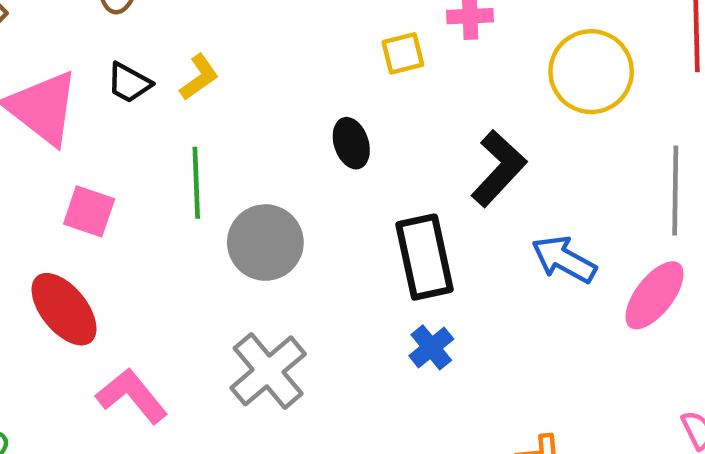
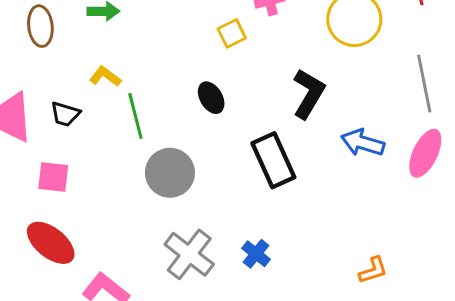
yellow L-shape: (199, 77) -> (105, 76), turned -96
black trapezoid: (129, 83) -> (65, 114), moved
green line: (196, 183) -> (135, 116), moved
blue cross: (431, 347) -> (256, 254), moved

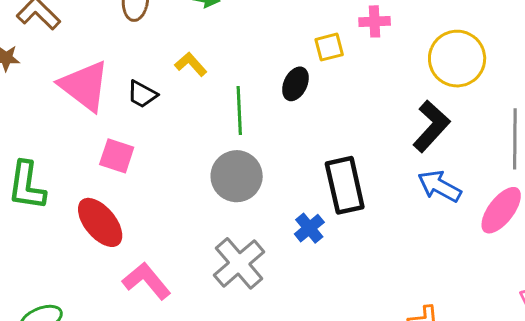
black L-shape: (309, 94) -> (431, 126), moved
black ellipse: (211, 98) -> (295, 84), moved, turned 44
green line: (135, 116) -> (239, 111), moved
blue cross: (256, 254) -> (309, 228), moved

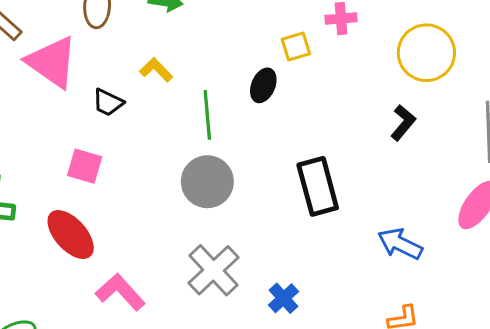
pink triangle: (84, 86) -> (52, 62), moved
black L-shape: (431, 126) -> (403, 123), size x0.7
blue arrow: (439, 186) -> (400, 244), moved
blue cross: (309, 228) -> (283, 298), moved

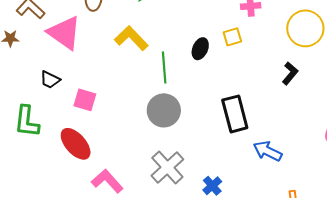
yellow square: (296, 47) -> (232, 37), moved
yellow L-shape: (156, 70) -> (131, 38), size x1.6
black trapezoid: (108, 102) -> (50, 80), moved
blue arrow: (400, 244) -> (268, 151), moved

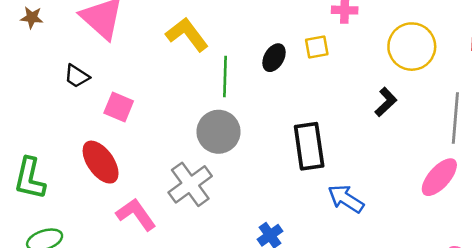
green L-shape: (27, 121) -> (30, 178), moved
gray cross: (167, 167) -> (190, 184), moved

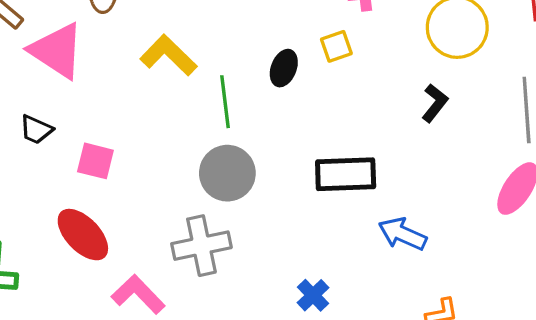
black rectangle: (309, 146) -> (346, 174), turned -75
gray cross: (190, 184) -> (201, 246), turned 33

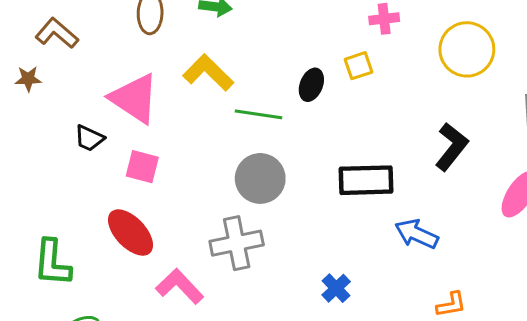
pink triangle: (57, 51) -> (134, 98), moved
green line: (225, 102) -> (259, 114), turned -75
black L-shape: (435, 103) -> (452, 147), moved, size x1.4

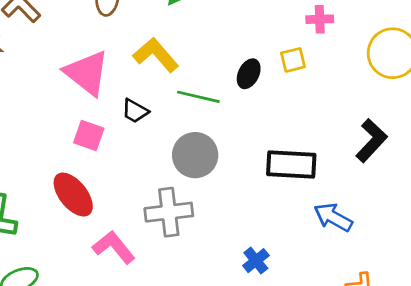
black trapezoid: (89, 138) -> (135, 111), moved

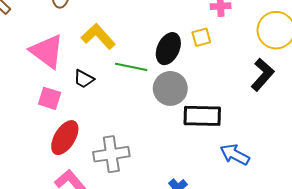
black ellipse: (249, 74) -> (168, 49), size x1.4
black L-shape: (371, 140) -> (263, 75), moved
gray circle: (195, 155) -> (170, 88), moved
red ellipse: (73, 195) -> (65, 138), moved, turned 72

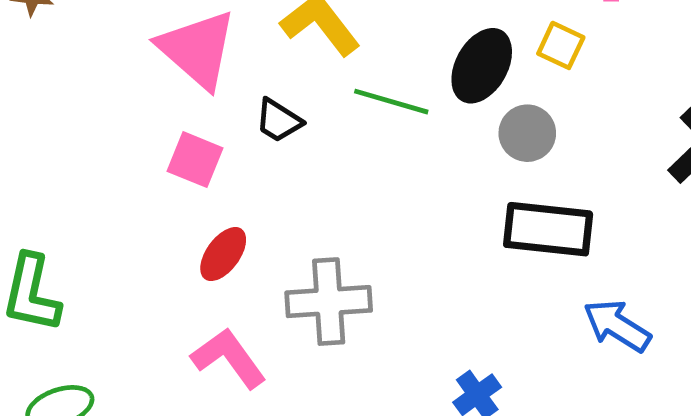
yellow square: (201, 37) -> (561, 45), turned 36
gray circle: (170, 88) -> (527, 133), moved, size x0.7
red ellipse: (65, 138) -> (223, 254), size x0.7

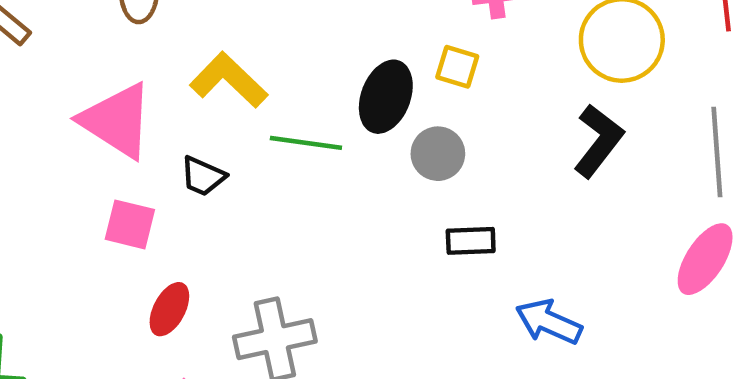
black rectangle: (548, 229) -> (471, 241), size x0.6

